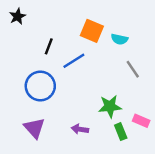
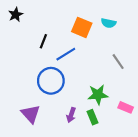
cyan semicircle: (119, 39) -> (109, 23), moved
blue circle: (40, 86) -> (51, 81), moved
purple arrow: (80, 129) -> (71, 115), turned -80
green rectangle: (121, 132) -> (92, 117), moved

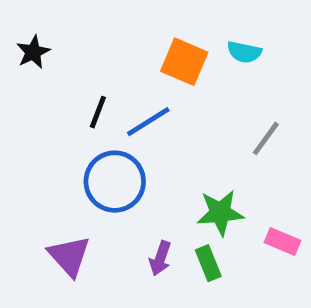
black star: (16, 15) -> (33, 52), moved
black line: (43, 41) -> (98, 112), moved
gray line: (118, 62) -> (266, 138), turned 70

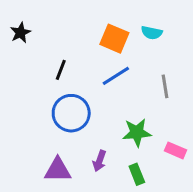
blue line: (148, 122) -> (116, 76), moved
gray line: (266, 138) -> (165, 86), turned -45
purple triangle: (69, 256) -> (58, 170), moved, turned -48
green rectangle: (208, 263) -> (137, 174), moved

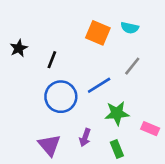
black star: (20, 33) -> (19, 48), moved
blue line: (116, 76) -> (99, 85), moved
gray line: (165, 86) -> (132, 66), moved, turned 48
purple triangle: (58, 170) -> (49, 145), turned 50

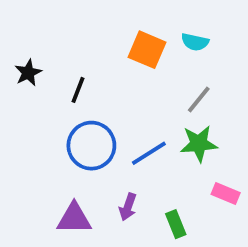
blue line: (99, 85) -> (149, 153), moved
green star: (117, 113) -> (199, 144), moved
purple triangle: (49, 145) -> (74, 218), turned -50

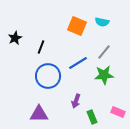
blue line: (149, 153) -> (78, 63), moved
pink rectangle: (226, 193) -> (118, 112), moved
purple arrow: (128, 207) -> (76, 101), moved

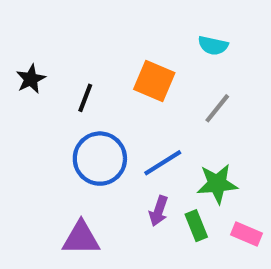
orange square: (77, 26) -> (154, 81), moved
blue line: (78, 63) -> (163, 163), moved
green star: (104, 75) -> (217, 184), moved
green rectangle: (92, 117) -> (196, 226), moved

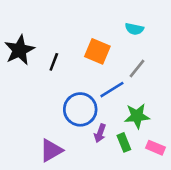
black star: (31, 79) -> (19, 50), size x1.6
blue circle: (100, 159) -> (80, 109), moved
blue line: (163, 163) -> (112, 90), moved
purple triangle: (81, 238) -> (51, 150), turned -30

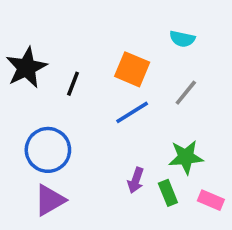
blue line: (112, 90) -> (132, 112), moved
blue circle: (80, 109) -> (48, 150), moved
purple triangle: (51, 150) -> (50, 200), moved

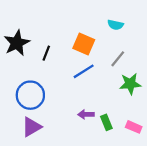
green star: (186, 157) -> (130, 84), moved
purple arrow: (136, 180) -> (86, 114), turned 70

